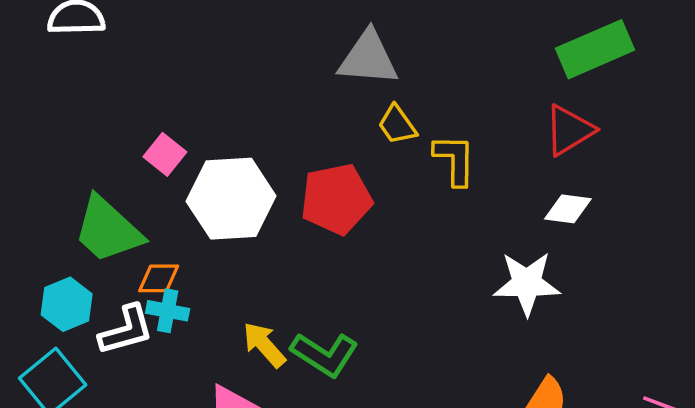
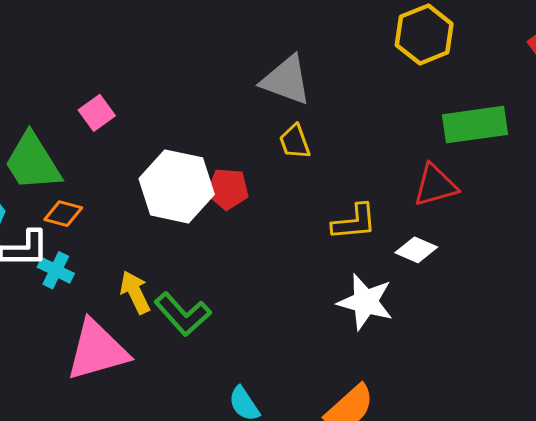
yellow L-shape: (455, 160) -> (354, 222), moved, turned 69
white hexagon: (231, 199) -> (177, 186), moved
red pentagon: (336, 199) -> (228, 189), size x0.7
cyan cross: (168, 311) -> (56, 270), moved

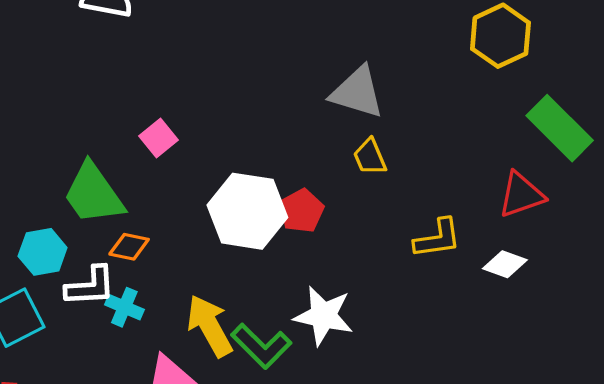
green rectangle: (475, 125) -> (560, 128), turned 56
red pentagon: (228, 189) -> (302, 211), turned -30
yellow arrow: (135, 292) -> (210, 326), size x1.4
white star: (365, 302) -> (323, 316), moved

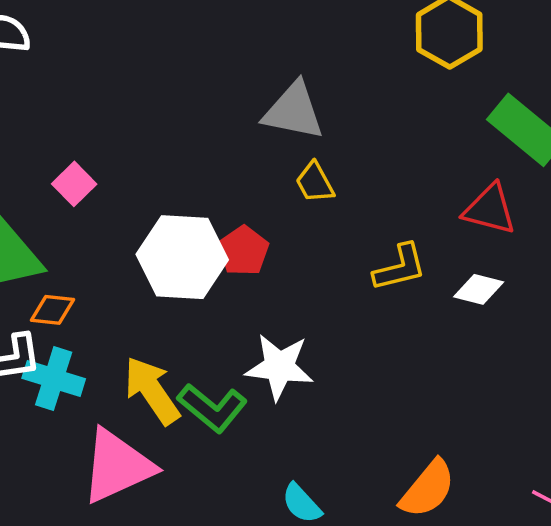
red triangle: (521, 195) -> (490, 209), turned 39
cyan cross: (124, 307) -> (54, 378), size x1.4

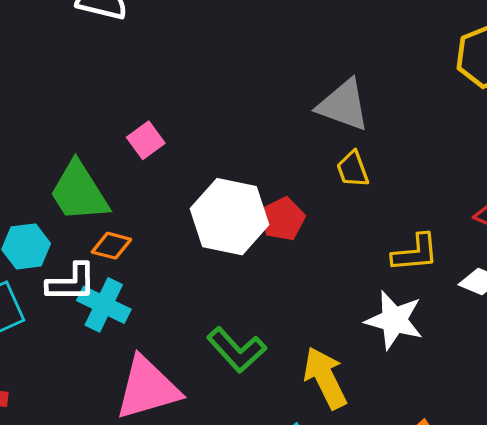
white star: (279, 367) -> (394, 320), moved
yellow arrow: (152, 390) -> (325, 378), moved

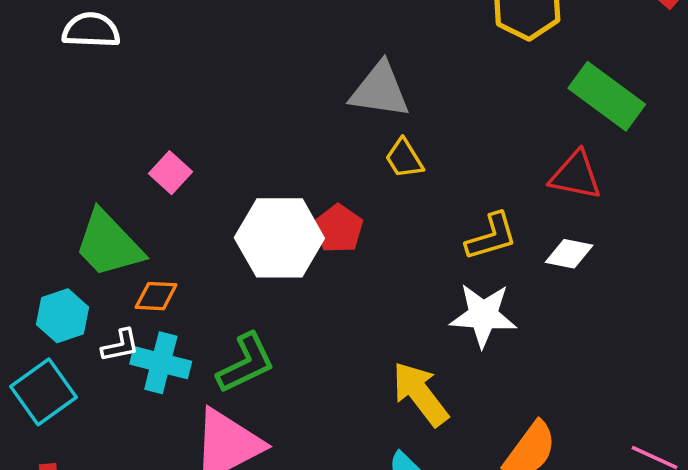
white L-shape: (71, 283) -> (120, 345), size x0.7
green L-shape: (237, 350) -> (246, 363), moved, turned -62

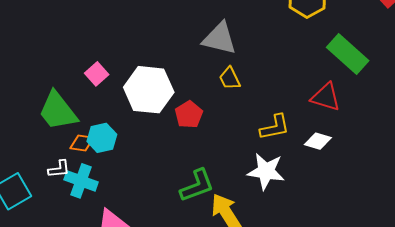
white hexagon: (279, 238) -> (149, 90), moved
cyan hexagon: (63, 316) -> (102, 138), moved
green L-shape: (246, 363) -> (197, 186), moved

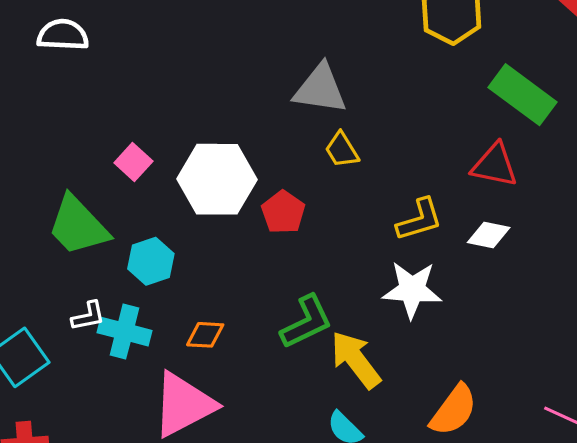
orange diamond: (82, 143) -> (205, 335), moved

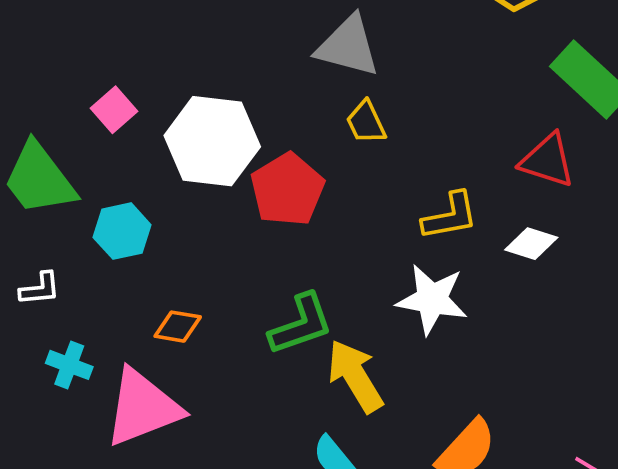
red pentagon: (283, 212) -> (287, 190), size x1.4
cyan cross: (124, 332) -> (69, 365), moved, size x0.7

